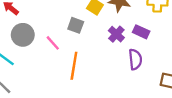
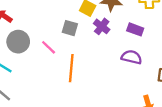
purple cross: (116, 34) -> (102, 26), moved
purple semicircle: (135, 59) -> (132, 57), turned -66

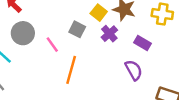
purple semicircle: (132, 57) -> (134, 70), turned 36

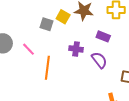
gray square: (77, 29) -> (47, 24), moved
purple cross: (109, 34) -> (76, 49), moved, turned -32

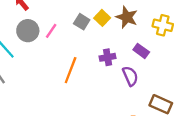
pink line: (29, 49) -> (51, 31), moved, turned 64
purple cross: (76, 49) -> (108, 57), turned -32

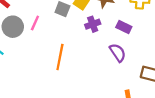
purple cross: (108, 57) -> (93, 24), moved

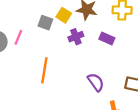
purple semicircle: (118, 53) -> (96, 82), moved

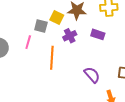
pink line: (18, 37) -> (28, 42), moved
orange line: (44, 70) -> (52, 58), moved

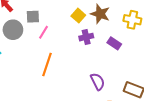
gray square: (41, 26) -> (33, 17), moved, turned -32
orange line: (52, 58) -> (47, 64), moved

